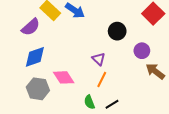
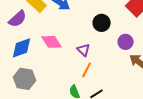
pink diamond: (64, 77) -> (52, 42), moved

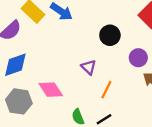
pink diamond: (52, 42) -> (51, 90), moved
orange line: (87, 70) -> (106, 90), moved

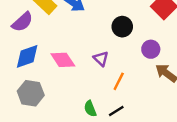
pink diamond: (51, 90) -> (63, 60), moved

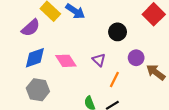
purple circle: (151, 49) -> (136, 58), moved

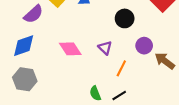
blue diamond: (35, 58) -> (24, 46), moved
gray hexagon: (38, 90) -> (25, 79), moved

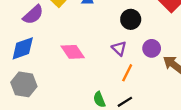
purple triangle: (105, 48) -> (119, 48), moved

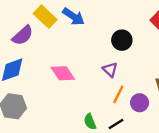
purple circle: (152, 48) -> (140, 103), moved

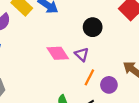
pink diamond: (63, 73) -> (58, 53), moved

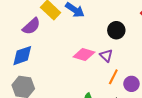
pink diamond: (58, 53) -> (84, 55), turned -40

